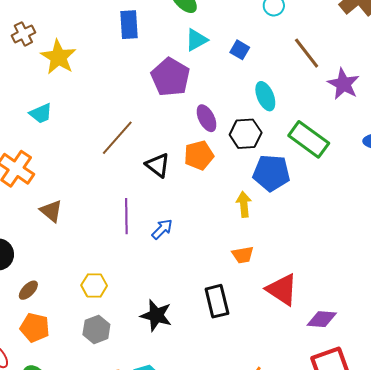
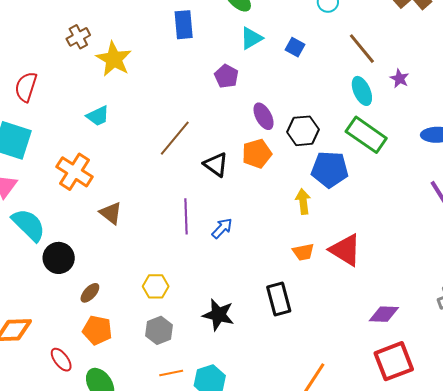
purple pentagon: (170, 77) -> (226, 76), size x0.6
purple star: (343, 84) -> (400, 78), size x0.6
cyan ellipse: (265, 96) -> (362, 91), moved
red triangle: (282, 290) -> (345, 250), moved

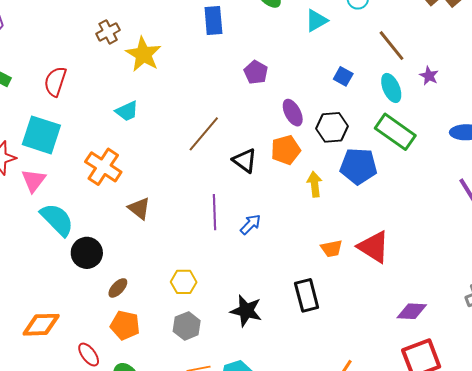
cyan triangle: (251, 38) -> (316, 21), moved
blue square: (295, 47) -> (343, 76), moved
yellow arrow: (303, 201) -> (315, 184), moved

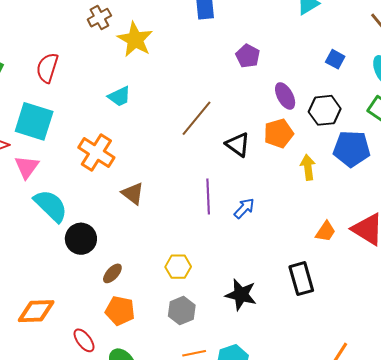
orange trapezoid: (331, 249) -> (326, 231), turned -45

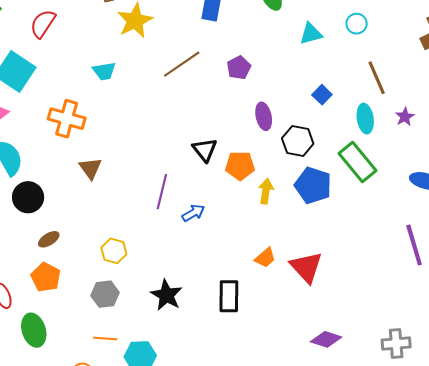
brown line: (196, 118) -> (182, 64), moved
orange pentagon: (279, 133) -> (240, 166), moved
orange cross: (96, 152) -> (67, 119), turned -33

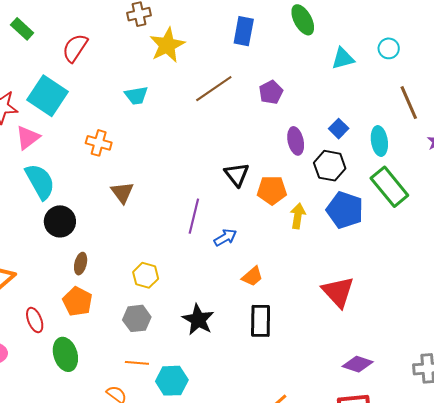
blue square: (322, 95) -> (339, 129), moved
orange cross: (67, 119) -> (99, 143), size x0.7
cyan ellipse: (365, 119) -> (379, 141), moved
brown ellipse: (49, 239) -> (81, 264), turned -45
orange trapezoid: (265, 258) -> (252, 276), moved

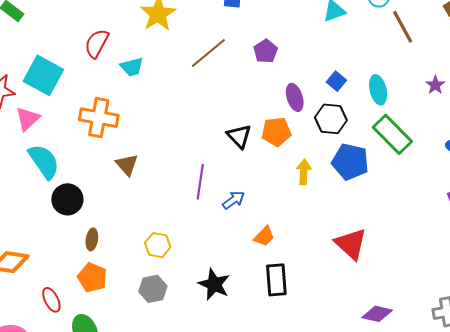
red semicircle: (75, 48) -> (97, 43), moved
brown line: (409, 103) -> (403, 27), moved
orange cross: (99, 143) -> (99, 118), size x1.5
orange pentagon: (272, 190) -> (276, 132), moved

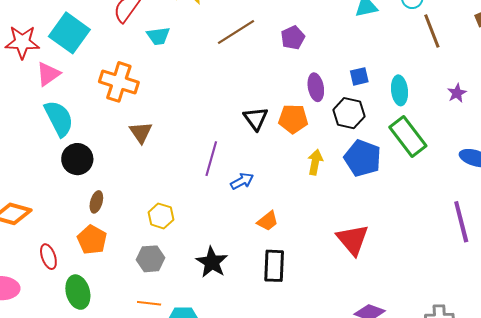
blue square: (336, 81) -> (359, 76), turned 30

